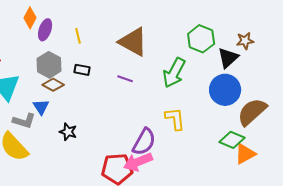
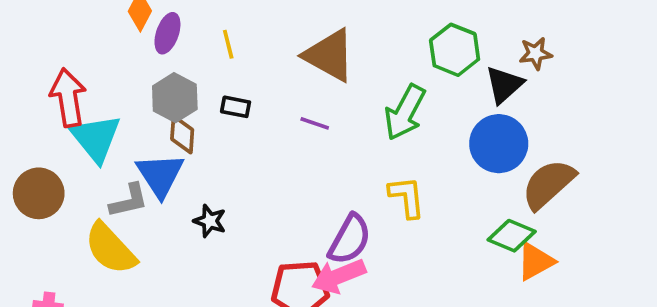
brown diamond: (53, 85) -> (182, 134), turned 65
blue triangle: (41, 107) -> (160, 175), size x1.6
gray L-shape: (24, 121) -> (129, 201), turned -30

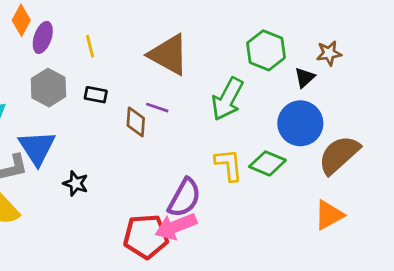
black triangle: (504, 85) -> (305, 78), size x0.7
brown diamond: (182, 134) -> (136, 122), moved
green diamond: (512, 236) -> (267, 163), moved

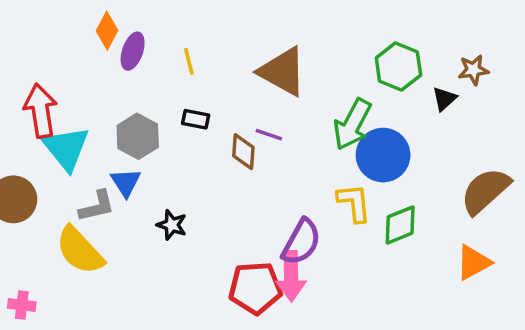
gray hexagon: (48, 88) -> (138, 136), moved
blue circle: (300, 123) -> (383, 155), moved
blue triangle: (37, 148) -> (126, 182), size x0.7
green diamond: (267, 163) -> (400, 225), moved, turned -45
pink arrow: (176, 226) -> (291, 276), turned -69

